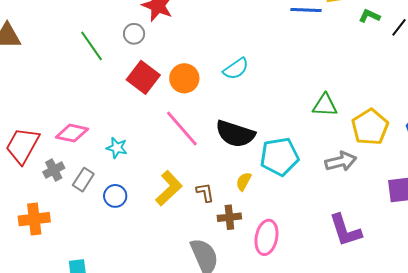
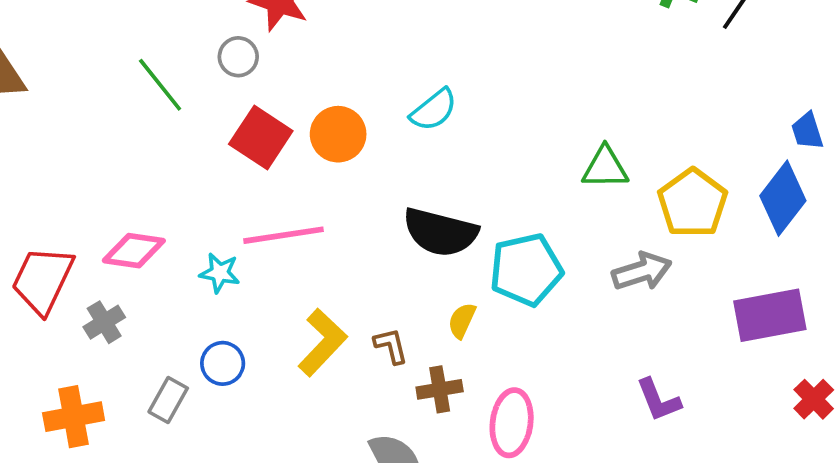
pink line: (182, 128) -> (283, 235), moved, turned -54
gray rectangle: (83, 180) -> (168, 400), moved
purple L-shape: (345, 230) -> (659, 400), size x0.7

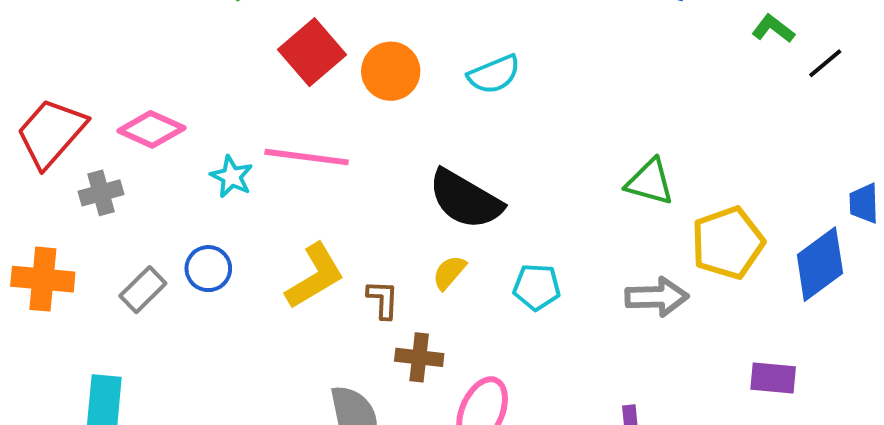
cyan pentagon: (526, 270) -> (537, 287), moved, size x0.6
purple rectangle: (770, 315) -> (773, 378), size x0.6
yellow semicircle: (462, 321) -> (449, 273), moved

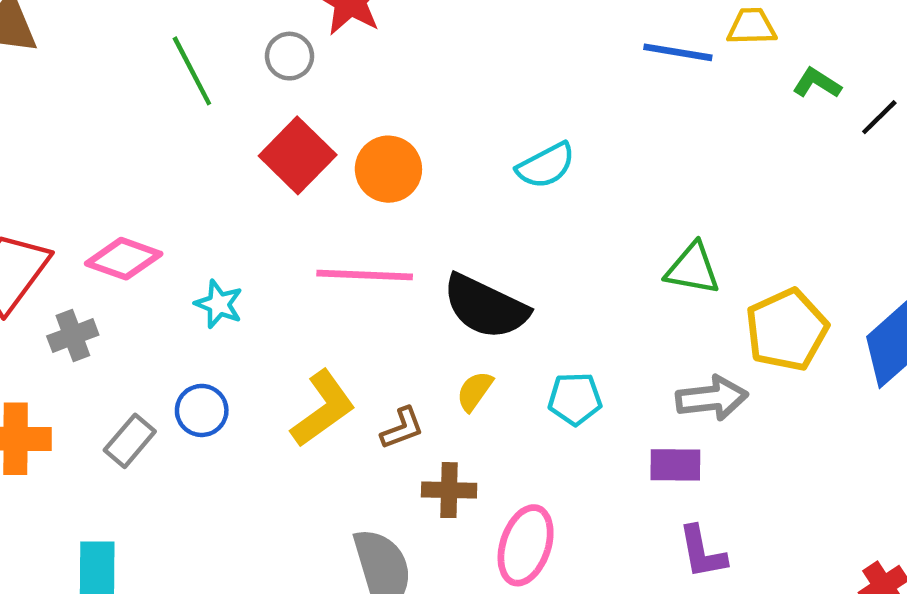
cyan semicircle: (494, 74) -> (546, 166), moved
pink line: (307, 157) -> (365, 275), moved
brown L-shape: (383, 299) -> (402, 428), turned 72
purple rectangle: (773, 378) -> (675, 465), moved

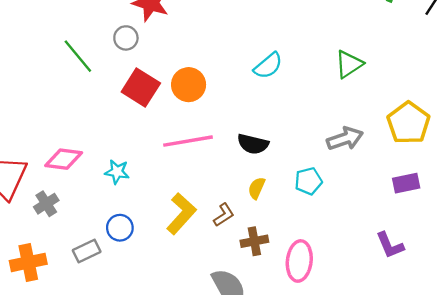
green triangle: (693, 269) -> (349, 64), moved, turned -32
black semicircle: (486, 307) -> (253, 144), size x0.7
gray arrow: (712, 398) -> (345, 139), moved
gray rectangle: (130, 441) -> (87, 251), turned 36
purple rectangle: (675, 465) -> (406, 183), moved

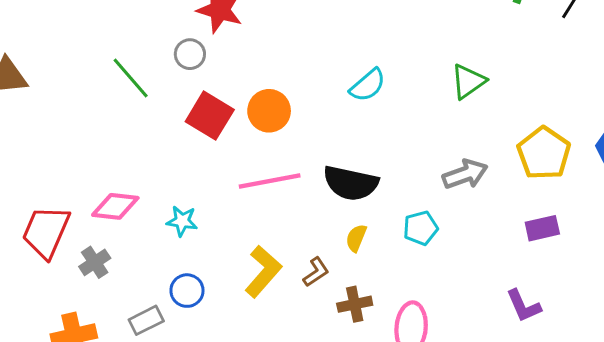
black semicircle: (253, 144) -> (351, 183), size x1.4

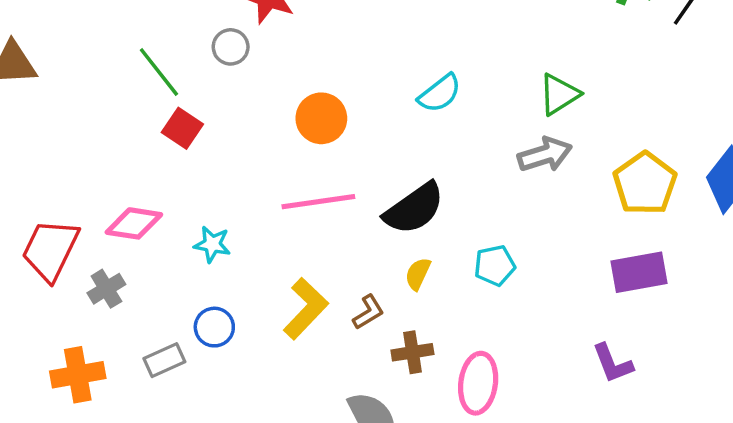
red square: (210, 116) -> (182, 128), moved, size x0.7
gray arrow: (465, 174) -> (545, 155), moved
black semicircle: (351, 183) -> (414, 209), turned -50
purple rectangle: (542, 228) -> (639, 272), size x1.4

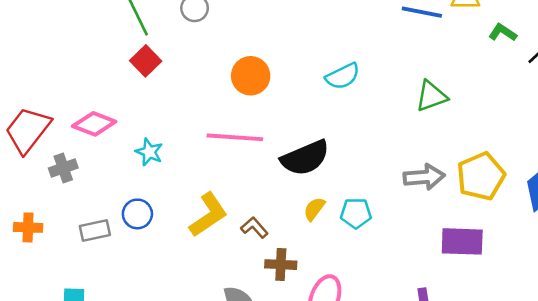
gray arrow: (545, 155) -> (424, 177), moved
yellow semicircle: (418, 274) -> (314, 209), moved
brown L-shape: (368, 312) -> (254, 228), turned -112
orange cross: (78, 375) -> (28, 227), size x0.7

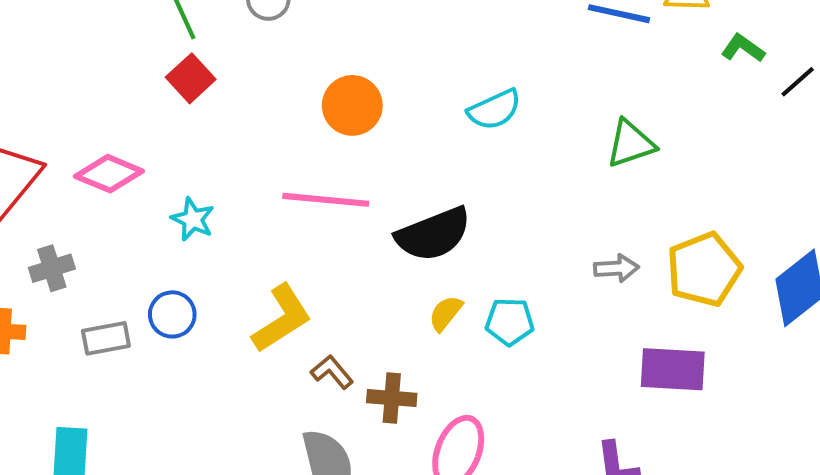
gray cross: (63, 168) -> (52, 268), moved
gray arrow: (424, 177) -> (617, 268), size x0.7
brown L-shape: (254, 228) -> (332, 372), moved

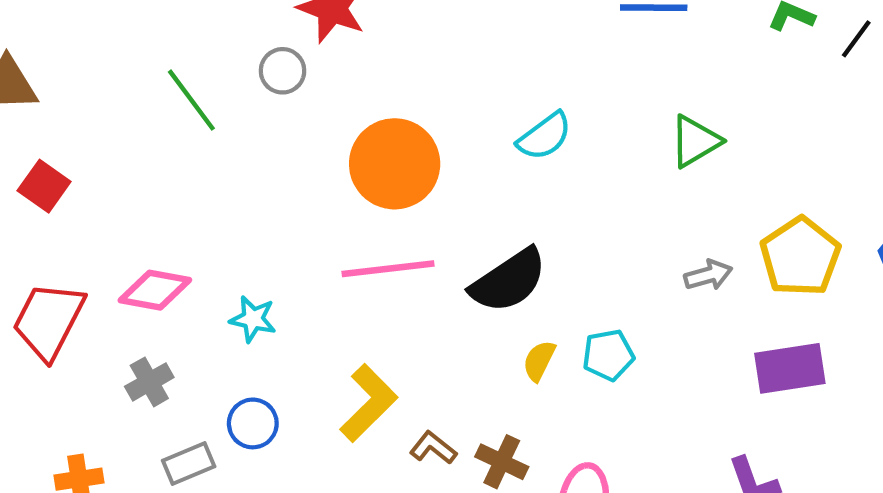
red square: (191, 78) -> (44, 186), moved
orange circle: (352, 105) -> (395, 164), size x1.4
gray cross: (52, 268) -> (149, 382), moved
brown cross: (392, 398) -> (502, 462), turned 33

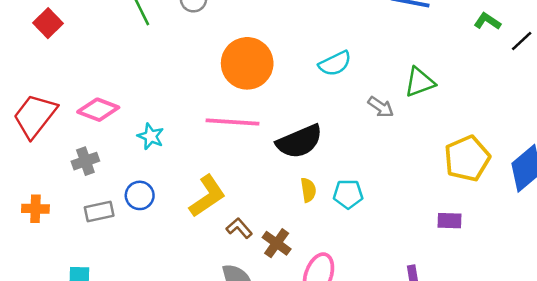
red square: (44, 186) -> (48, 23), moved
gray arrow: (708, 275) -> (381, 107), moved, turned 40
yellow semicircle: (539, 361) -> (308, 190), turned 135
purple rectangle: (790, 368) -> (449, 221), size x0.6

